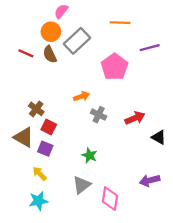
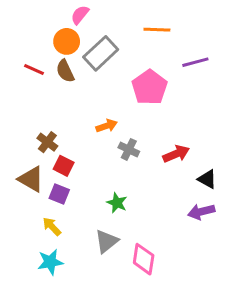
purple arrow: (150, 180) -> (201, 212), moved

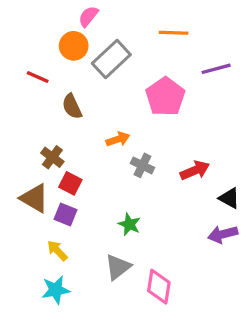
brown semicircle: (65, 71) -> (72, 106), moved

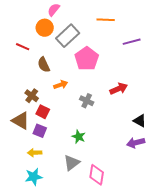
pink pentagon: (165, 97) -> (87, 59), moved
orange arrow: (118, 139) -> (61, 85), moved
red arrow: (195, 170) -> (119, 89), moved
yellow arrow: (57, 251) -> (35, 153), turned -48

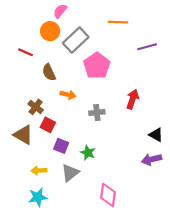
orange arrow: (61, 85) -> (68, 95), turned 32
red arrow: (119, 89) -> (133, 99), turned -48
gray cross: (87, 101) -> (97, 113), turned -32
purple square: (40, 131) -> (61, 146), moved
gray triangle: (72, 163) -> (70, 173), moved

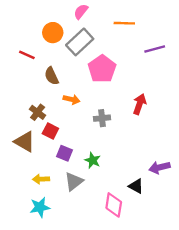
pink semicircle: (60, 11) -> (81, 11), moved
black triangle: (156, 135) -> (136, 186), moved

